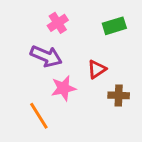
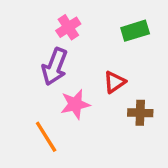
purple arrow: (46, 56) -> (55, 67), turned 88

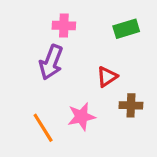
pink cross: (68, 27) -> (64, 26), turned 35
pink star: (75, 104) -> (81, 117), moved

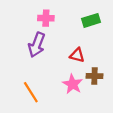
red triangle: (107, 77) -> (77, 55), turned 49
pink star: (81, 117) -> (73, 84), moved, turned -30

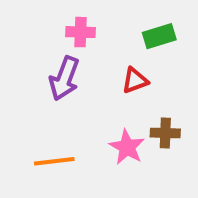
red triangle: (77, 55) -> (135, 81), moved, turned -35
orange line: (31, 92) -> (54, 161), turned -65

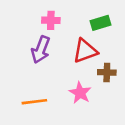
red triangle: (135, 81) -> (85, 51), size x1.5
brown cross: (165, 133) -> (107, 72), moved

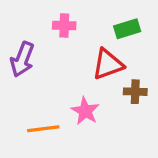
purple arrow: (41, 50) -> (22, 59), moved
pink star: (80, 93) -> (85, 111), moved

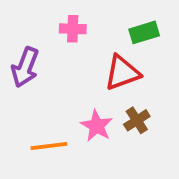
brown cross: (135, 92) -> (137, 120), moved, turned -35

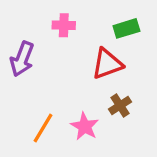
pink star: (97, 126) -> (85, 126), moved
orange line: (49, 146) -> (43, 128), turned -52

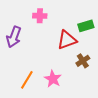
green rectangle: (126, 28) -> (86, 26), moved
brown cross: (120, 106) -> (83, 61), moved

